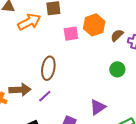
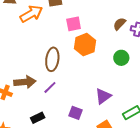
orange hexagon: (94, 25) -> (85, 45), moved

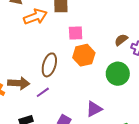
green circle: (121, 58) -> (118, 74), size x1.5

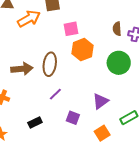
brown semicircle: (121, 40) -> (117, 29), turned -48
brown arrow: (19, 83) -> (22, 69), moved
purple line: (43, 92) -> (55, 94), moved

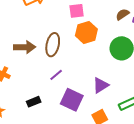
brown semicircle: (117, 29) -> (122, 14), turned 56
purple square: (73, 118) -> (72, 100), size x1.6

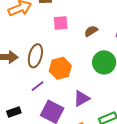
brown semicircle: (122, 14) -> (91, 31), moved
orange hexagon: (86, 32) -> (60, 68), moved

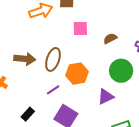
purple triangle: (82, 98) -> (106, 97), moved
black rectangle: (14, 112) -> (28, 114), turned -32

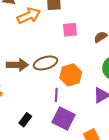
brown ellipse: (53, 59) -> (45, 63), turned 60
purple line: (53, 90) -> (56, 95), moved, turned -48

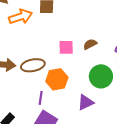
pink square: (70, 30) -> (66, 47), moved

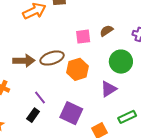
purple line: (41, 98) -> (40, 97), moved, turned -40

